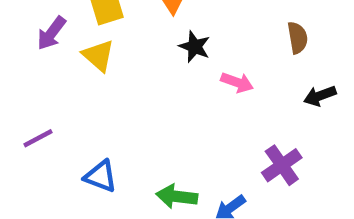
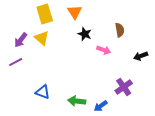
purple arrow: (51, 33) -> (21, 40), moved
brown semicircle: (298, 38) -> (120, 30), moved
purple line: (38, 138) -> (16, 62), moved

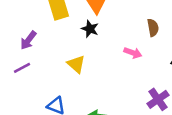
black star: (85, 34) -> (90, 29), moved
yellow triangle: (42, 38) -> (76, 64), moved

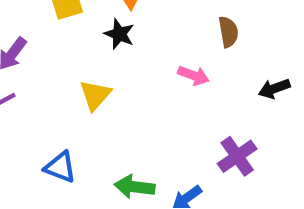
yellow triangle: (76, 64) -> (95, 95), turned 30

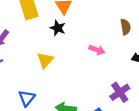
brown semicircle: (228, 32) -> (126, 27), moved
blue triangle: (60, 167) -> (27, 98), turned 48

